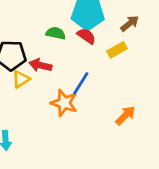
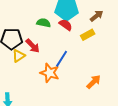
red arrow: (40, 65) -> (33, 46), turned -147

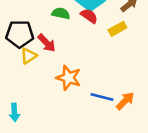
blue line: (62, 59) -> (102, 97), moved, turned 72
orange arrow: (94, 82) -> (125, 101), moved

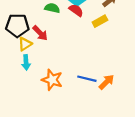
orange star: (69, 78) -> (52, 80), moved
cyan arrow: (14, 112) -> (26, 62), moved

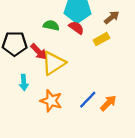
yellow triangle: (25, 44) -> (53, 63), moved, size x1.6
blue line: (87, 79) -> (88, 100), turned -60

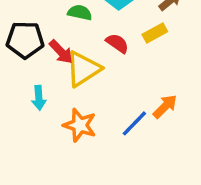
red semicircle: (76, 28) -> (117, 43), moved
orange arrow: (108, 103) -> (165, 106), moved

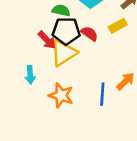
black pentagon: (25, 40) -> (66, 31), moved
blue line: (134, 123) -> (102, 94), turned -40

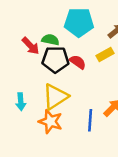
red arrow: (47, 40) -> (31, 46), moved
yellow triangle: (64, 53) -> (55, 97), moved

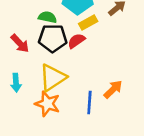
red arrow: (31, 46) -> (20, 43), moved
yellow rectangle: (105, 55) -> (88, 22), moved
red semicircle: (78, 62) -> (76, 41), turned -70

